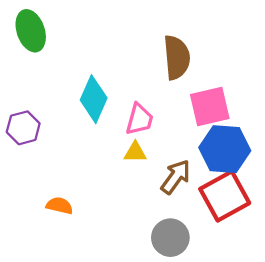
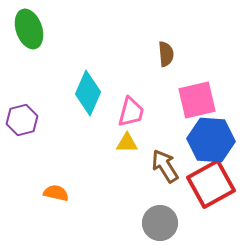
brown semicircle: (177, 57) -> (166, 54), size x0.6
brown arrow: (176, 177) -> (165, 166), turned -68

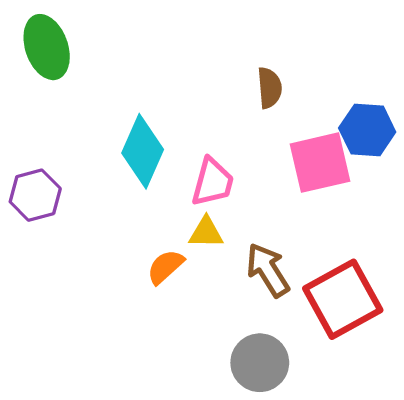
blue hexagon: (211, 140) -> (367, 130), moved, size x0.7
orange semicircle: (56, 193) -> (165, 267), moved, turned -55

